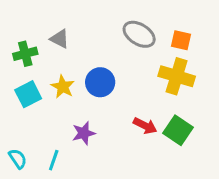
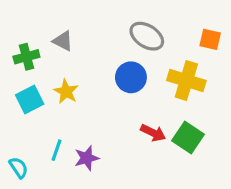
orange square: (181, 40) -> (210, 39), moved
blue circle: (100, 82) -> (131, 77), moved
purple star: (84, 133) -> (87, 158), moved
cyan line: (54, 160) -> (57, 150), moved

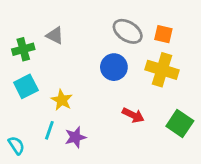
orange square: (210, 39) -> (163, 34), moved
yellow star: (66, 92) -> (62, 100), moved
green square: (188, 137) -> (180, 123), moved

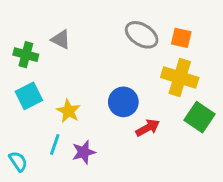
green cross: (23, 49) -> (26, 55), turned 30
blue circle: (114, 67) -> (123, 102), moved
red arrow: (133, 115) -> (148, 128), turned -55
green square: (180, 123) -> (200, 117), moved

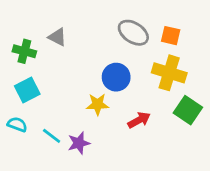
blue circle: (123, 102) -> (116, 77), moved
yellow star: (68, 111) -> (97, 104), moved, turned -30
cyan line: (55, 145) -> (52, 136), turned -72
cyan semicircle: (18, 161) -> (17, 124), moved, turned -36

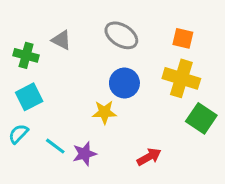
gray ellipse: (133, 33) -> (121, 35), moved
red arrow: (139, 120) -> (149, 157), moved
cyan semicircle: (17, 124) -> (18, 134), turned -66

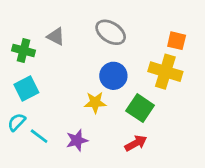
orange square: (183, 38) -> (177, 41), moved
green square: (201, 118) -> (140, 108), moved
cyan line: (55, 146) -> (39, 136), moved

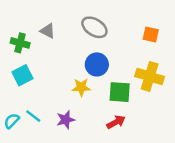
yellow cross: (165, 72) -> (150, 76), moved
green square: (140, 108) -> (120, 92), turned -30
cyan semicircle: (17, 122) -> (12, 121), moved

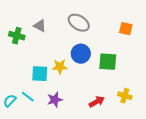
cyan square: (22, 75) -> (40, 74), moved, turned 30
yellow cross: (150, 76) -> (125, 96), moved, size x0.6
yellow star: (81, 87) -> (60, 67), moved
green square: (120, 92) -> (108, 62), moved

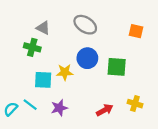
green cross: (17, 36) -> (32, 47), moved

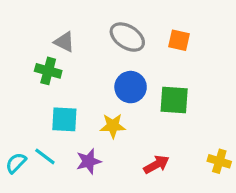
orange square: (136, 31) -> (179, 40), moved
yellow star: (65, 72) -> (113, 126), moved
yellow cross: (135, 104) -> (219, 161), moved

